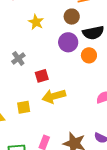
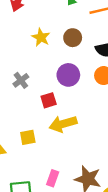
brown circle: (72, 17) -> (73, 38), moved
purple circle: (68, 42) -> (68, 75), moved

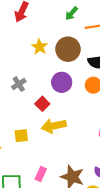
brown circle: (73, 38) -> (68, 49), size x1.5
red square: (49, 100) -> (42, 104), turned -32

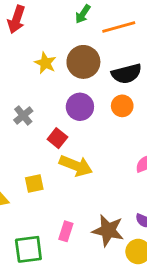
yellow arrow: (54, 126) -> (76, 166), turned -140

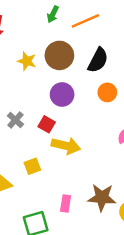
black semicircle: (126, 74) -> (98, 60), turned -40
orange circle: (122, 106) -> (107, 92), moved
gray cross: (23, 115) -> (15, 120), moved

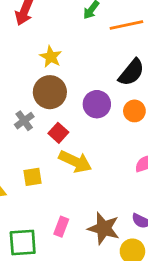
brown circle: (59, 55) -> (50, 92), moved
purple circle: (62, 94) -> (97, 104), moved

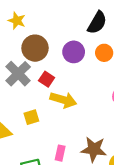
yellow star: (51, 57) -> (17, 21), moved
gray cross: (24, 121) -> (18, 74), size x1.6

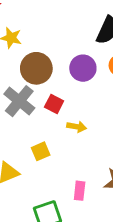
yellow arrow: (63, 100) -> (77, 127), size x0.6

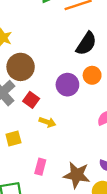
purple circle: (83, 68) -> (67, 85), moved
pink rectangle: (80, 191) -> (40, 167), moved

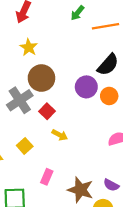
purple circle: (67, 85) -> (86, 87), moved
yellow square: (13, 139) -> (25, 146), turned -35

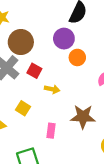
orange circle: (109, 96) -> (77, 57), moved
brown star: (81, 190) -> (83, 117), moved

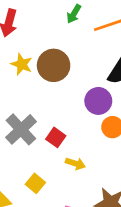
brown circle: (21, 42) -> (54, 65), moved

